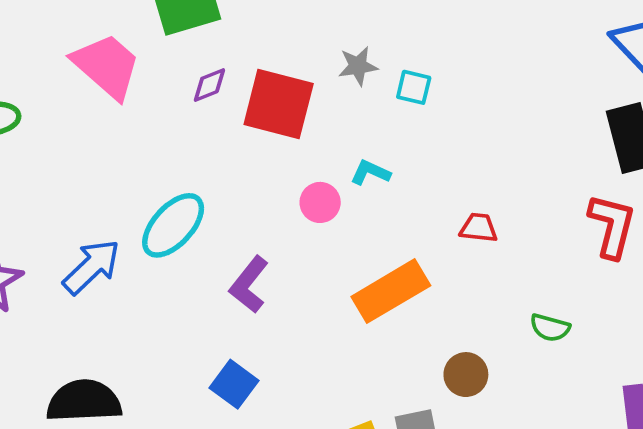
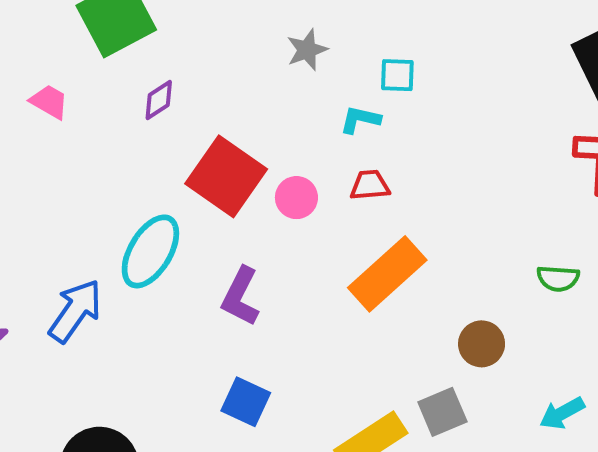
pink trapezoid: (107, 66) -> (49, 102), size x0.5
cyan square: (414, 87) -> (397, 75), moved
red square: (279, 104) -> (226, 176), moved, turned 32
cyan L-shape: (370, 172) -> (360, 120), moved
red trapezoid: (479, 228) -> (370, 185), moved

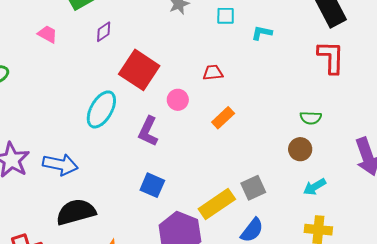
cyan L-shape: (360, 120) -> (262, 33), moved
pink circle: (296, 198) -> (178, 100), moved
orange rectangle: (387, 274) -> (223, 118), size x0.6
blue arrow: (75, 311) -> (60, 164), moved, turned 68
brown circle: (482, 344) -> (300, 149), moved

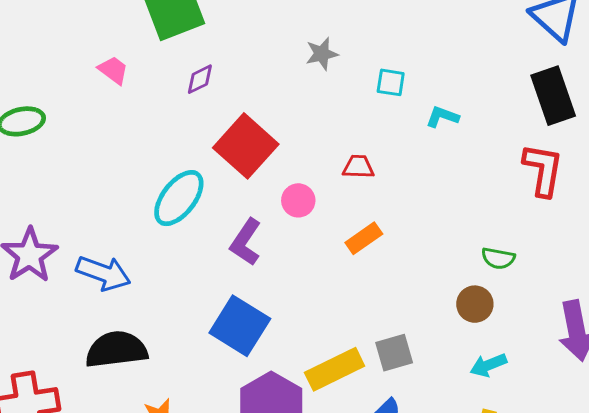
blue square: (152, 185) -> (240, 326), size x1.5

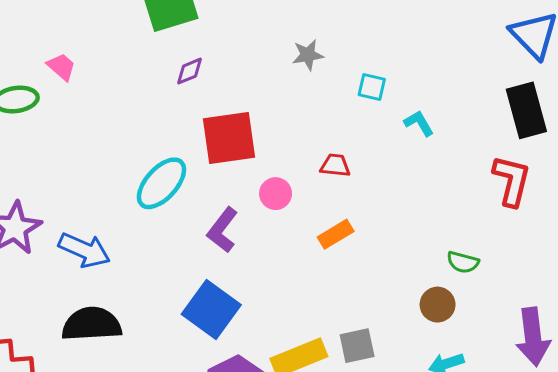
pink trapezoid: (113, 70) -> (61, 67), moved
cyan L-shape: (442, 117) -> (419, 123), turned 36
red square: (246, 146) -> (229, 138), turned 36

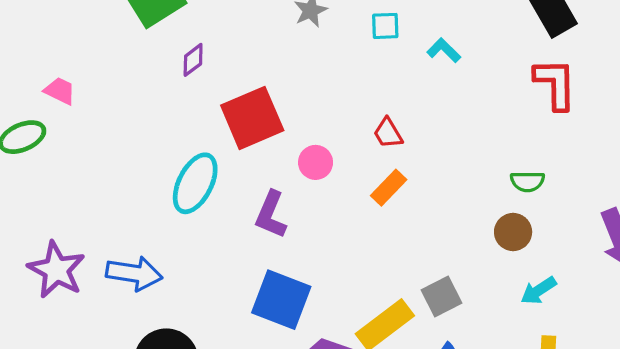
red trapezoid: (335, 165) -> (388, 133), moved, turned -112

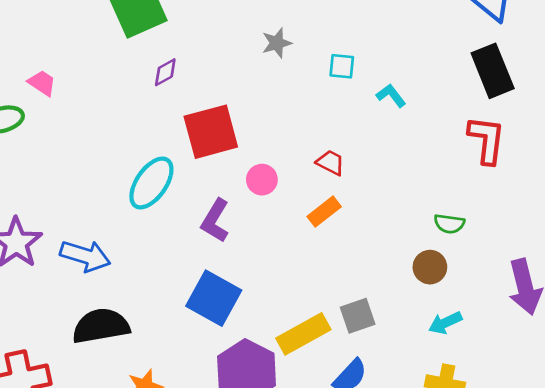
red trapezoid: (388, 133) -> (330, 163), turned 140

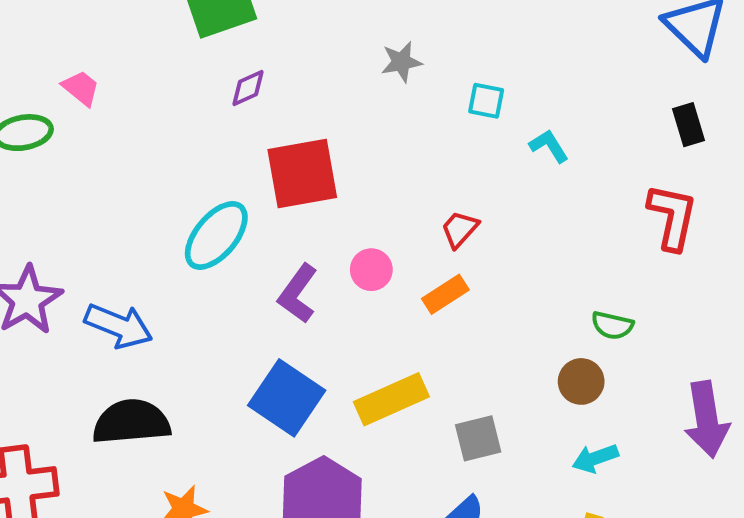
black rectangle: (493, 71) -> (689, 125), size x0.6
red trapezoid: (330, 163) -> (460, 229), turned -80
pink circle: (262, 180) -> (371, 270), moved
yellow rectangle: (303, 334) -> (391, 399), moved

